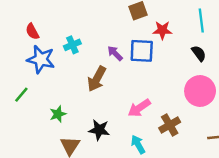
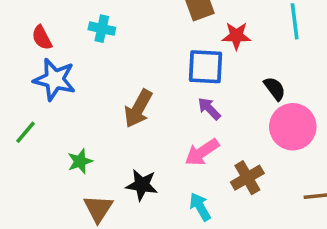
cyan cross: (72, 45) -> (102, 29), moved, turned 35
purple arrow: (115, 53) -> (209, 109), moved
black semicircle: (199, 53) -> (275, 89), moved

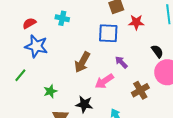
red semicircle: (42, 38) -> (29, 23), turned 88
blue square: (206, 67) -> (108, 33), moved
pink arrow: (202, 152) -> (104, 81), moved
brown cross: (247, 178) -> (140, 90), moved

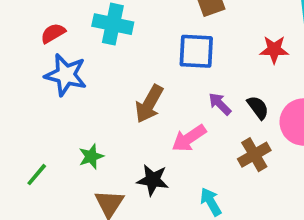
cyan cross: (62, 18) -> (113, 24), size x1.5
red star: (136, 22) -> (274, 49), moved
black semicircle: (157, 51) -> (258, 107), moved
green line: (20, 75) -> (37, 175), moved

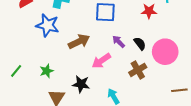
blue star: (66, 75) -> (48, 25), moved
brown arrow: (149, 104) -> (79, 42), turned -145
green line: (37, 175) -> (16, 71), moved

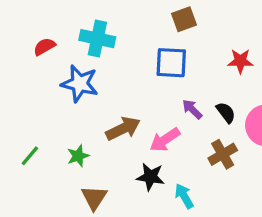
brown arrow: (79, 42) -> (123, 129), moved
black star: (81, 84) -> (150, 177), moved

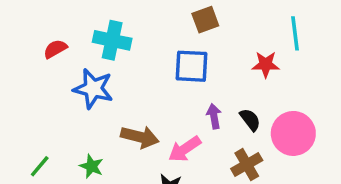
purple arrow: (192, 109) -> (214, 116), turned 35
brown arrow: (123, 129) -> (140, 137), turned 40
green star: (78, 156) -> (91, 166), turned -30

